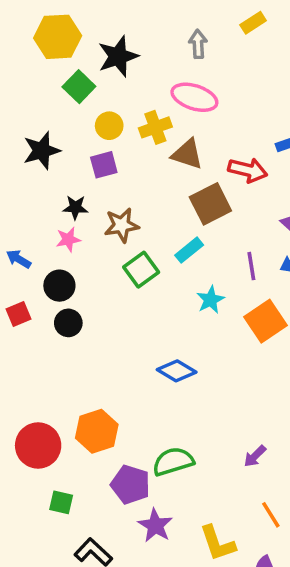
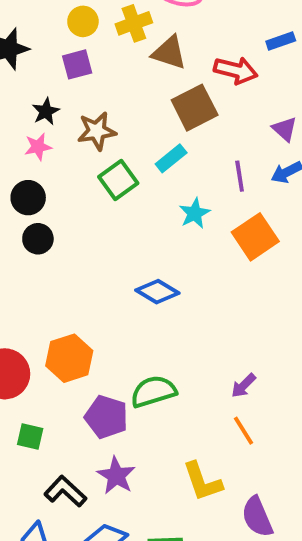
black star: (75, 207) -> (46, 111), turned -30
orange line: (271, 515) -> (244, 431), moved
purple star: (155, 525) -> (116, 476), moved

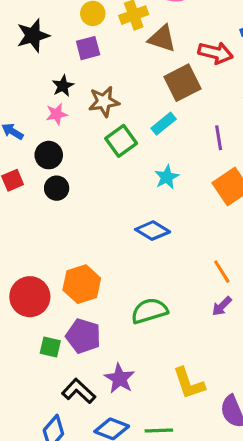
cyan star: (195, 213) -> (167, 177), moved
purple pentagon: (106, 417) -> (83, 336), moved
orange line: (244, 431) -> (222, 272), moved

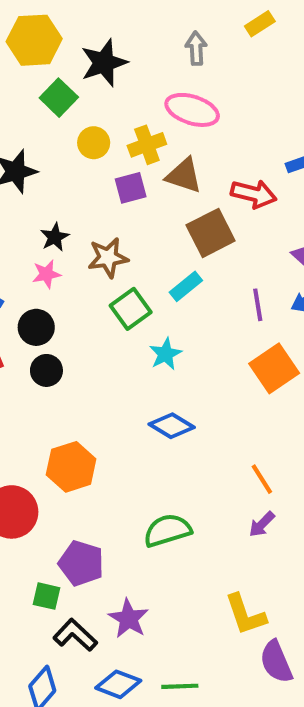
purple square: (88, 48) -> (131, 188), moved
cyan star: (167, 177) -> (165, 354), moved
orange hexagon: (82, 284) -> (71, 467), moved
green square: (50, 347) -> (46, 596), moved
yellow L-shape: (189, 383) -> (245, 615), moved

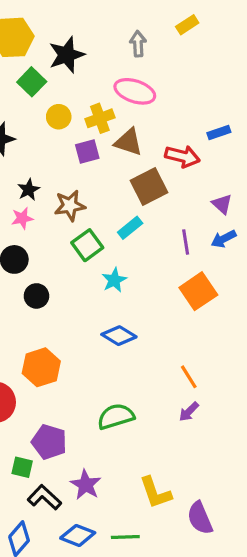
black circle: (46, 370) -> (36, 296), moved
yellow L-shape: (245, 615) -> (155, 493), moved

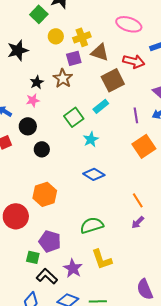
pink ellipse: (135, 91) -> (129, 24), moved
brown star: (70, 206) -> (63, 78), moved, turned -30
yellow L-shape: (155, 493) -> (102, 259), moved

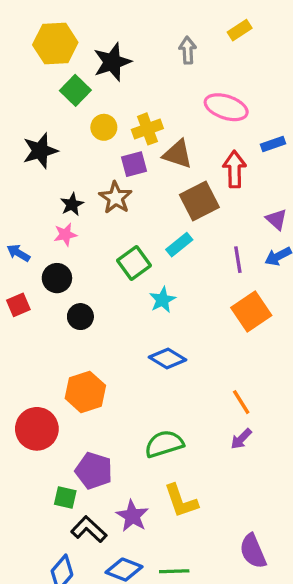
red arrow: (134, 61) -> (235, 169), turned -105

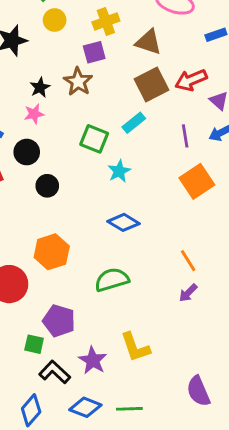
yellow circle: (104, 127) -> (55, 20), moved
brown triangle: (178, 154) -> (148, 42), moved
red arrow: (235, 169) -> (191, 80), moved, turned -112
green square: (134, 263) -> (94, 139), turned -32
green semicircle: (164, 444) -> (112, 280), moved

